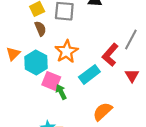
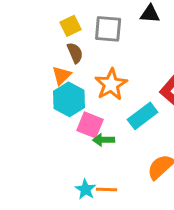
orange triangle: (13, 54) -> (62, 75), moved
green arrow: (61, 92) -> (104, 140), turned -64

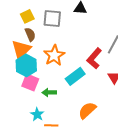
orange triangle: (62, 75) -> (21, 49), size x1.5
pink square: (90, 125) -> (30, 82), moved
cyan star: (86, 189) -> (37, 114), moved

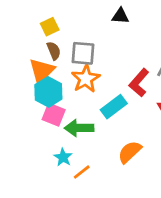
gray square: (52, 18) -> (83, 53), moved
green arrow: (49, 92) -> (79, 128), size x1.5
orange line: (51, 125) -> (82, 172), turned -40

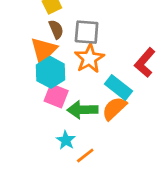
cyan rectangle: (114, 107) -> (118, 88), turned 75
orange semicircle: (130, 152) -> (114, 108), moved

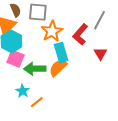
orange star: (89, 58) -> (52, 31), moved
cyan rectangle: (118, 88) -> (61, 53), turned 36

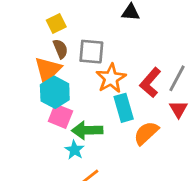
gray line: (99, 20) -> (177, 78), moved
orange semicircle: (58, 68) -> (146, 133), moved
cyan star: (23, 91) -> (74, 150), moved

